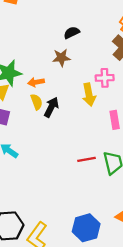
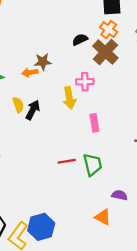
black semicircle: (72, 33) -> (80, 40), moved
orange arrow: (36, 82) -> (30, 72), moved
blue hexagon: (86, 228) -> (41, 227), moved

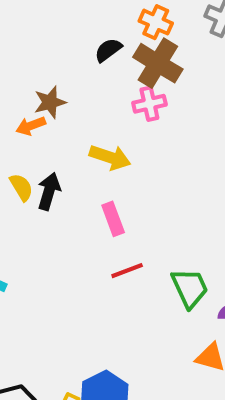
pink cross: (85, 82) -> (149, 104), moved
yellow arrow: (69, 98) -> (110, 157), turned -50
pink rectangle: (94, 123) -> (113, 219), moved
green trapezoid: (93, 165) -> (190, 288), moved

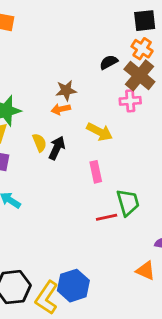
orange arrow: (31, 126) -> (61, 109), moved
red line: (127, 271) -> (107, 217), moved
green trapezoid: (190, 288) -> (128, 202), moved

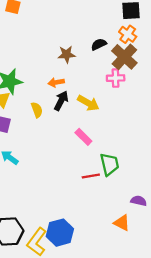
brown star: (66, 90) -> (67, 54), moved
black arrow: (57, 148) -> (61, 101), moved
pink rectangle: (96, 172) -> (83, 137), turned -36

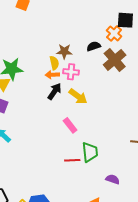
orange cross: (128, 34) -> (114, 33), moved
pink cross: (116, 78) -> (71, 72), moved
yellow semicircle: (37, 110) -> (54, 63), moved
purple semicircle: (139, 201) -> (113, 179), moved

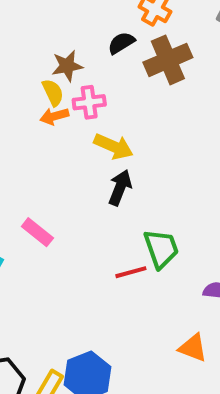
brown cross: (115, 60) -> (168, 60), turned 30
black arrow: (55, 91) -> (120, 188), moved
pink rectangle: (70, 125) -> (37, 232), moved

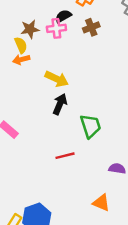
brown cross: (168, 60) -> (91, 27), size x0.6
pink cross: (89, 102) -> (56, 28), moved
green trapezoid: (161, 249) -> (91, 126), moved

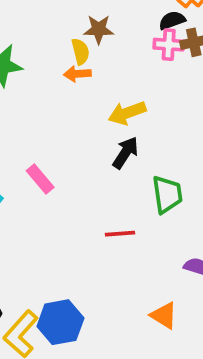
black semicircle: (63, 16) -> (172, 20), moved
pink cross: (56, 28) -> (169, 45), moved
yellow arrow: (57, 79) -> (127, 113), turned 125

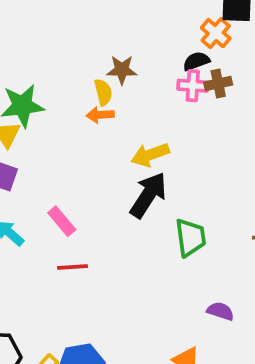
black arrow: (125, 153) -> (148, 195), size x1.4
red line: (120, 234) -> (73, 267), moved

